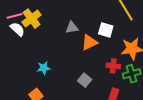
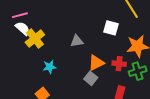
yellow cross: (32, 19) -> (35, 39), moved
gray triangle: (72, 28) -> (77, 41), moved
orange triangle: (89, 42) -> (96, 63), moved

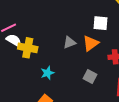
yellow cross: (35, 39) -> (28, 48), turned -30
orange triangle: (96, 63) -> (91, 43), moved

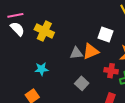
gray triangle: (69, 42) -> (76, 53), moved
yellow cross: (28, 48) -> (44, 31), moved

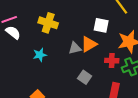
yellow cross: (44, 31) -> (48, 23), moved
cyan star: (41, 69) -> (40, 55), moved

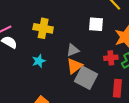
orange triangle: (89, 44) -> (75, 66), moved
gray square: (85, 77) -> (86, 78), size x1.6

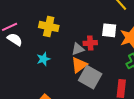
white square: (96, 24) -> (109, 30), moved
red cross: (111, 58) -> (90, 43), moved

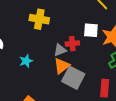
yellow cross: (49, 26) -> (39, 19), moved

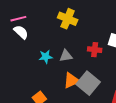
gray triangle: (60, 50) -> (66, 56), moved
orange triangle: (62, 66) -> (71, 80), moved

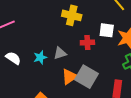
yellow cross: (68, 19) -> (72, 15), moved
white semicircle: (21, 32) -> (13, 58), moved

